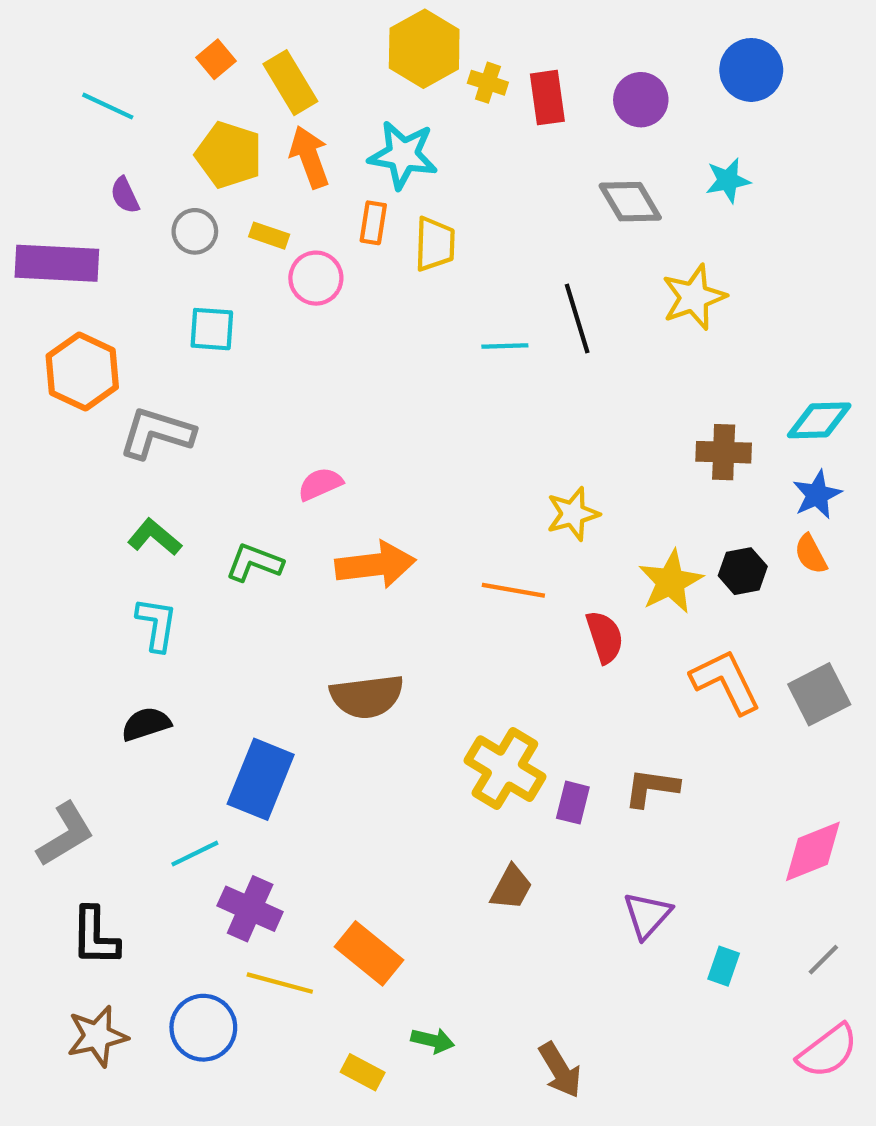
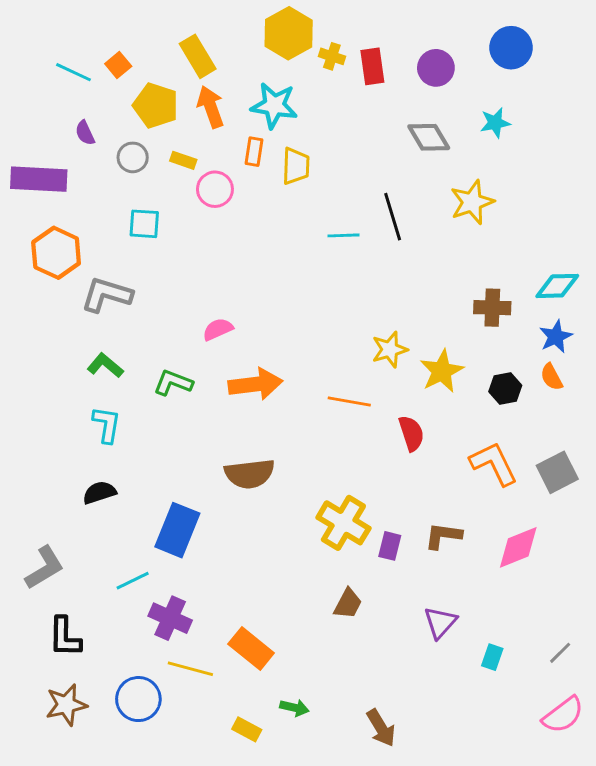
orange square: (216, 59) -> (118, 65), moved
yellow star: (671, 582) -> (442, 371), moved
pink diamond: (813, 851) -> (518, 547), moved

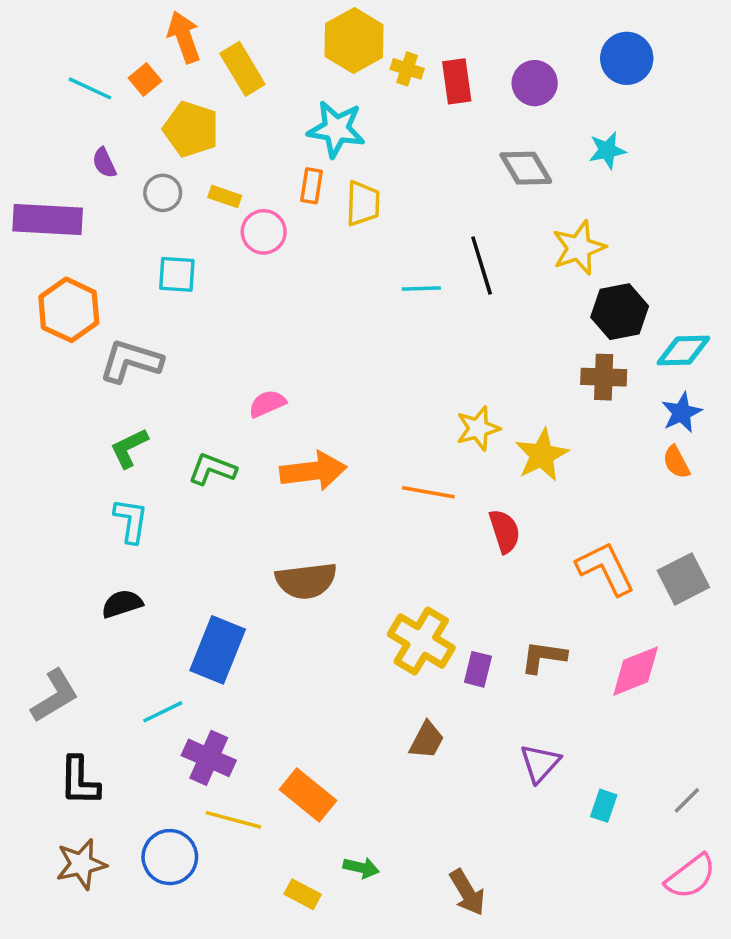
orange arrow: (211, 107) -> (184, 37), moved
green L-shape: (105, 365) -> (129, 448), turned -66
black hexagon: (505, 389) -> (620, 312), moved, size x1.4

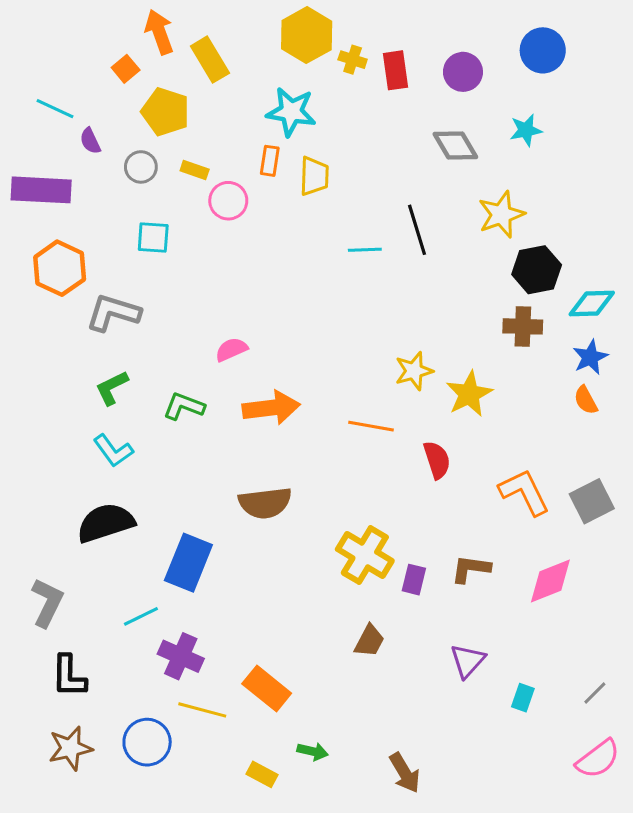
cyan line: (90, 88) -> (55, 109), moved
cyan L-shape: (131, 521) -> (113, 451), turned 135
black semicircle: (122, 604) -> (106, 523), size x1.6
gray L-shape: (55, 696) -> (47, 603), turned -33

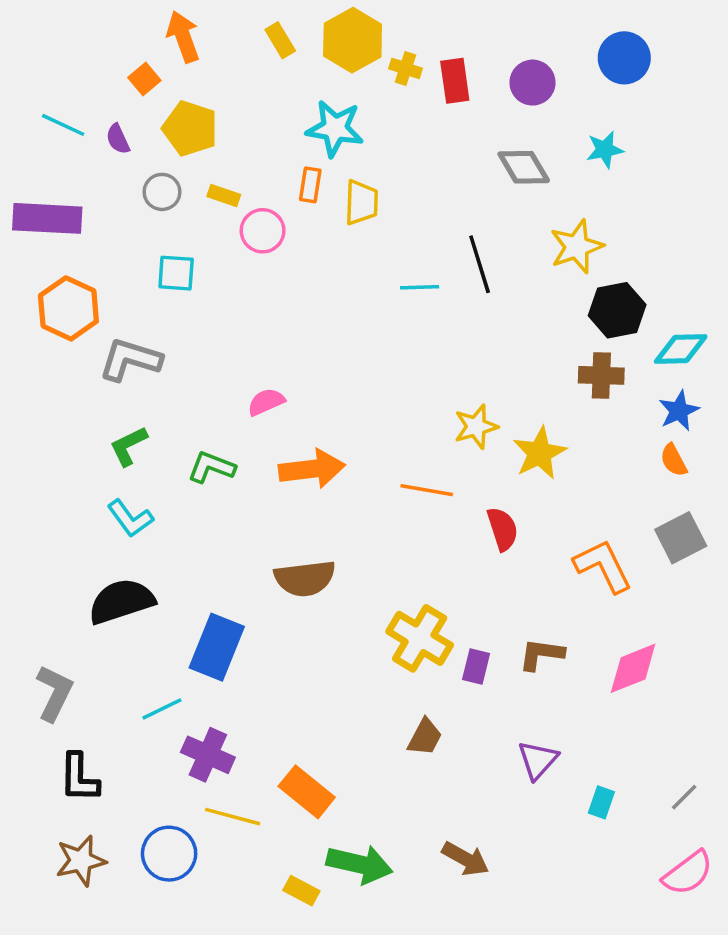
yellow rectangle: (210, 60) -> (280, 40), moved, size x0.7
purple semicircle: (90, 141) -> (118, 139), moved
gray square: (592, 501) -> (681, 538), moved
green arrow: (313, 751) -> (360, 864), size x1.8
brown arrow: (405, 773) -> (465, 859), moved, turned -30

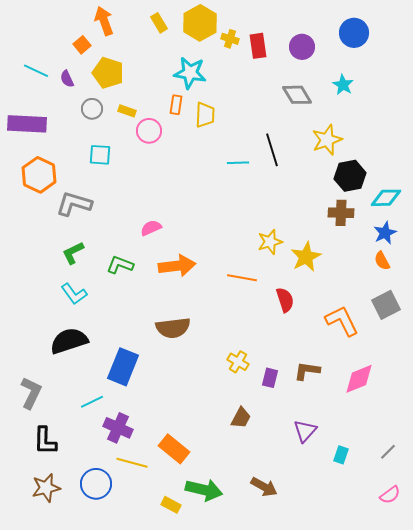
cyan star: (605, 150) -> (343, 85), turned -30
yellow cross: (420, 638) -> (238, 362), size x0.6
pink semicircle: (688, 873) -> (390, 495), size x0.7

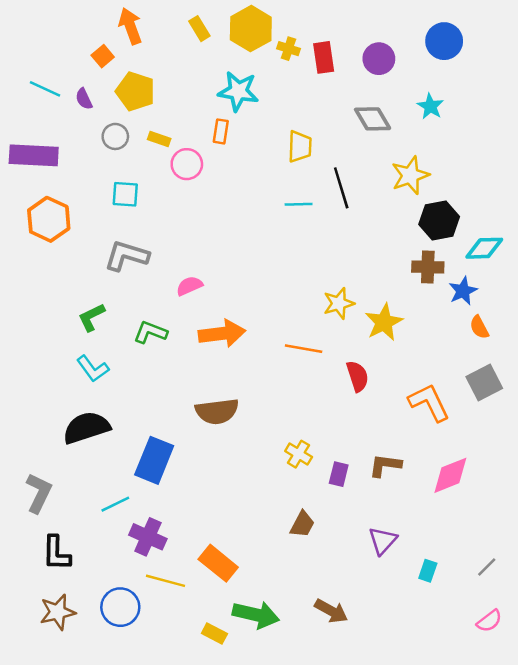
yellow trapezoid: (205, 115) -> (300, 147), moved
gray L-shape: (74, 204) -> (127, 256), moved
blue star: (385, 233) -> (463, 291), moved

